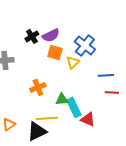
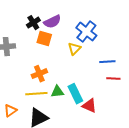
orange square: (55, 52) -> (44, 39), moved
green triangle: (62, 99) -> (57, 92), moved
yellow line: (47, 118) -> (36, 94), moved

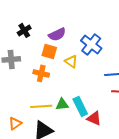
black cross: (33, 23) -> (24, 30), moved
yellow triangle: (74, 49) -> (71, 61), moved, turned -40
orange cross: (39, 74) -> (41, 73), moved, turned 35

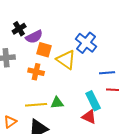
purple semicircle: (57, 34) -> (34, 37), moved
yellow triangle: (71, 61) -> (66, 60), size x1.5
cyan rectangle: (80, 106) -> (93, 101), moved

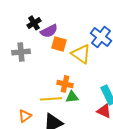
orange cross: (36, 72) -> (65, 84), moved

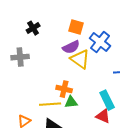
purple semicircle: (49, 31) -> (71, 47), moved
orange square: (59, 44) -> (76, 27), moved

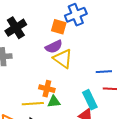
black cross: (33, 28) -> (16, 28), size x1.5
blue cross: (100, 42) -> (76, 15), moved, turned 30

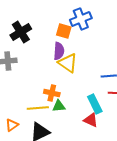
purple semicircle: (54, 47) -> (59, 51), turned -60

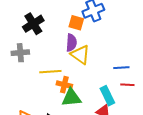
green triangle: (59, 106) -> (71, 98), size x1.5
yellow line: (38, 108) -> (50, 72), moved

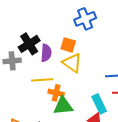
orange square: (76, 23) -> (68, 45), moved
black cross: (33, 24) -> (29, 44), moved
purple semicircle: (71, 43) -> (46, 53), moved

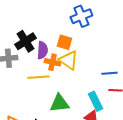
orange cross: (56, 93) -> (52, 62), moved

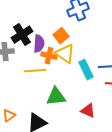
orange square: (64, 42) -> (61, 36), turned 35
cyan rectangle: (95, 101) -> (86, 70), moved

